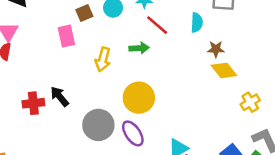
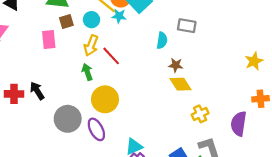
red line: (157, 25) -> (111, 56), moved
green arrow: (139, 48) -> (87, 72), moved, turned -112
yellow arrow: (103, 59) -> (91, 46), moved

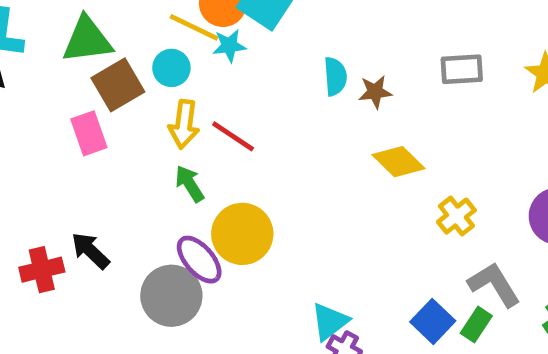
brown square: (66, 21) -> (118, 85), size x1.5
gray rectangle: (187, 26) -> (462, 69), moved
brown star: (176, 65) -> (375, 92), moved
purple ellipse: (96, 129) -> (199, 260), moved

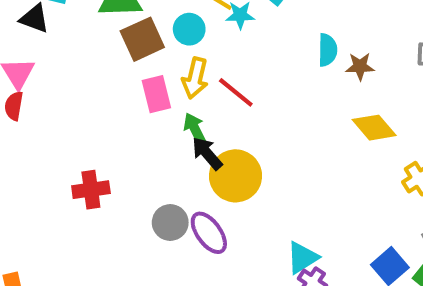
pink rectangle: (89, 133) -> (156, 94), moved
black arrow: (90, 251) -> (207, 153), moved
purple ellipse: (199, 260) -> (209, 233), moved
red cross: (42, 270) -> (91, 190), moved
gray circle: (171, 296) -> (170, 222), size x0.7

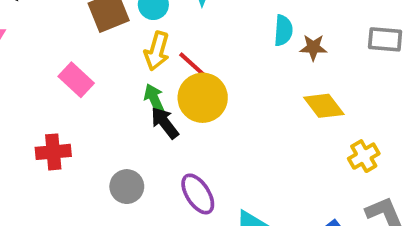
pink rectangle: (156, 94) -> (76, 80), moved, turned -36
yellow circle: (235, 176) -> (203, 98), moved
purple ellipse: (209, 233) -> (198, 194), moved

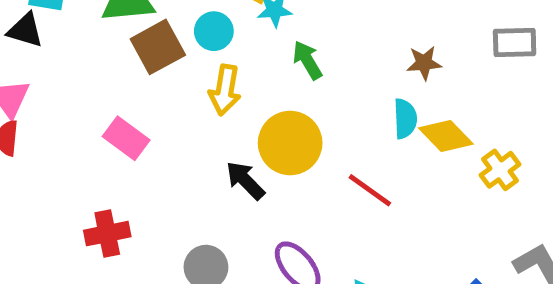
cyan semicircle: (283, 30) -> (405, 119), moved
red line: (195, 66) -> (370, 190), moved
green arrow: (154, 99) -> (307, 60), moved
yellow cross: (364, 156) -> (500, 170), moved

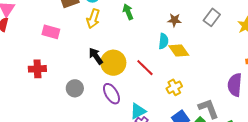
gray rectangle: (515, 42) -> (212, 17), turned -60
pink rectangle: (126, 138) -> (51, 32), turned -30
yellow circle: (290, 143) -> (113, 63), moved
yellow cross: (500, 170) -> (174, 87), moved

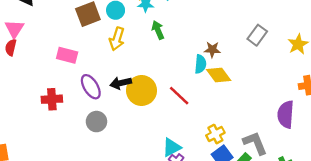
brown star: (174, 20) -> (212, 50), moved
black arrow: (96, 56) -> (121, 83), turned -66
yellow cross: (174, 87) -> (215, 134), moved
purple ellipse: (111, 94) -> (91, 87), moved

